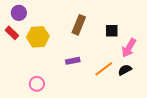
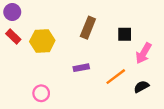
purple circle: (19, 13) -> (12, 12), moved
black semicircle: (125, 70) -> (141, 87), moved

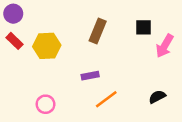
black square: (125, 34) -> (144, 27), moved
pink arrow: (144, 53) -> (165, 46), moved
orange line: (116, 77) -> (106, 99), moved

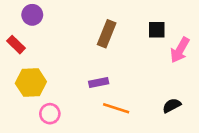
purple circle: (13, 14) -> (32, 15), moved
yellow hexagon: (47, 46) -> (31, 83), moved
orange line: (106, 99) -> (116, 108), turned 55

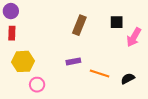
purple circle: (32, 15) -> (11, 11), moved
red rectangle: (16, 45) -> (12, 33), turned 48
orange line: (116, 108) -> (100, 74), moved

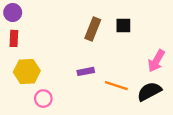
black square: (117, 22) -> (123, 25), moved
pink arrow: (134, 37) -> (156, 61), moved
black semicircle: (128, 79) -> (149, 91), size x1.5

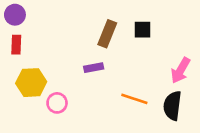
purple rectangle: (86, 71) -> (94, 68), moved
black semicircle: (149, 91) -> (172, 106), turned -55
pink circle: (43, 99) -> (57, 103), moved

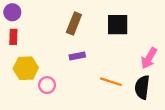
black square: (143, 30) -> (118, 25), size x1.5
brown rectangle: (107, 34) -> (74, 23), moved

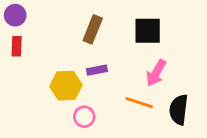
pink arrow: (149, 58) -> (156, 73), moved
yellow hexagon: (26, 68) -> (66, 86), moved
pink circle: (47, 85) -> (84, 117), moved

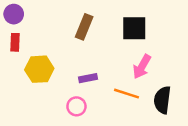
purple rectangle: (97, 70) -> (88, 78), moved
yellow hexagon: (66, 86) -> (39, 69), moved

